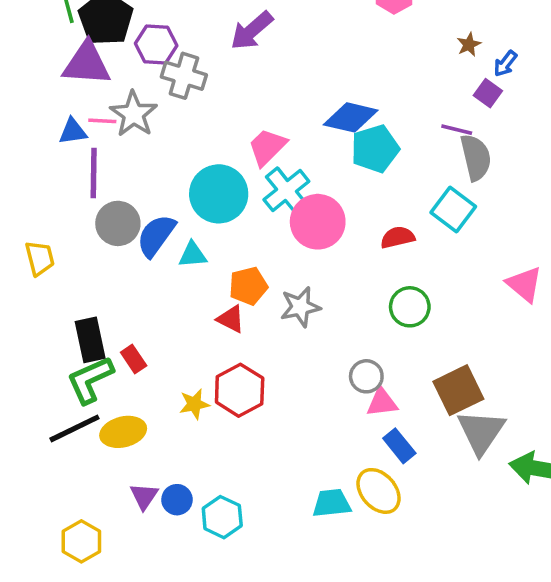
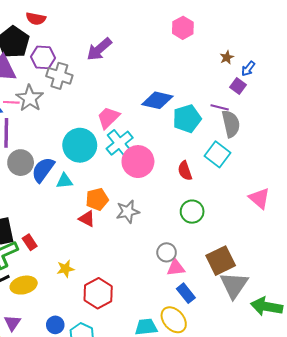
cyan pentagon: (375, 149) -> (187, 119), moved
red semicircle: (398, 237) -> (185, 171), turned -96
red hexagon: (240, 390) -> (98, 293), moved
purple triangle: (144, 496) -> (12, 323), moved

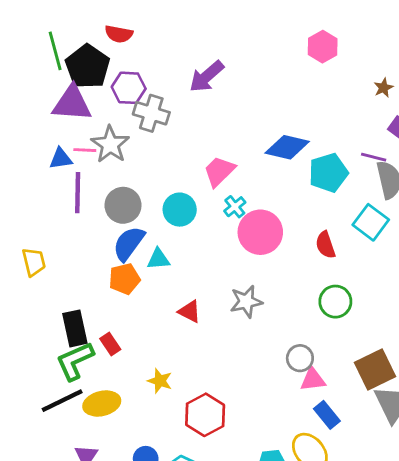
cyan cross: (120, 143) -> (235, 207), size x0.6
cyan circle: (80, 145) -> (180, 210), size x0.7
gray circle: (21, 163) -> (123, 205), moved
orange pentagon: (97, 199) -> (124, 279), moved
yellow star: (65, 269) -> (160, 381), turned 30

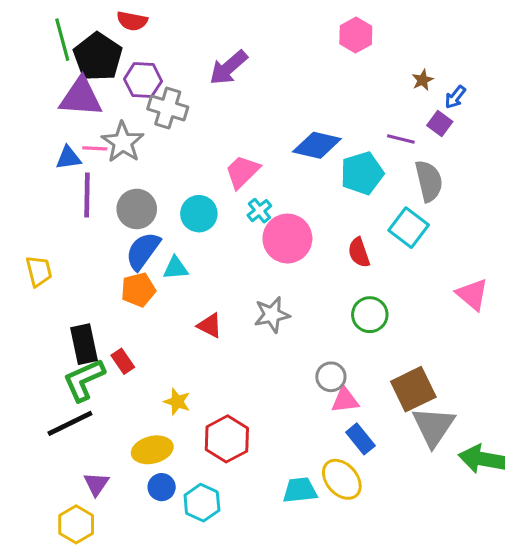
purple line: (374, 157) -> (401, 139), moved
yellow ellipse: (102, 403) -> (152, 450), moved

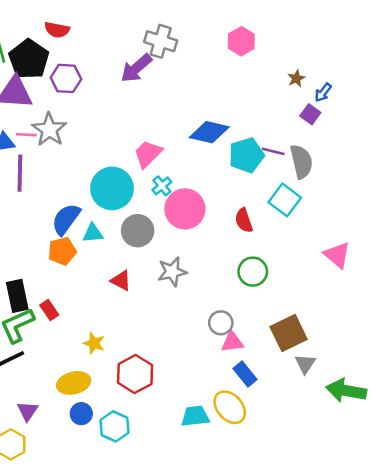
gray cross: (168, 108) -> (161, 41), moved
purple line: (401, 139) -> (273, 151), moved
gray circle: (137, 209) -> (138, 231), moved
cyan circle: (199, 214) -> (112, 188), size x1.4
gray triangle: (433, 427) -> (305, 364), size x0.6

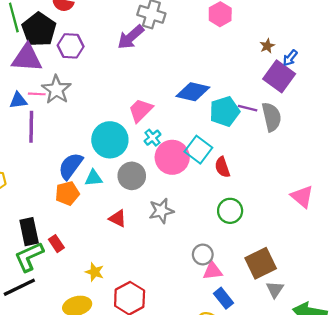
purple square: (310, 114) -> (279, 76), size x1.8
cyan square: (285, 200) -> (198, 150), moved

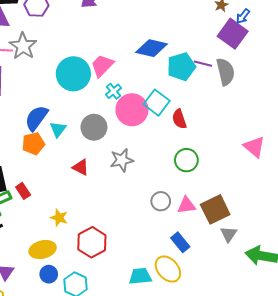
cyan circle: (110, 140) -> (73, 74), moved
cyan triangle: (94, 178) -> (58, 129), turned -48
pink triangle: (213, 271) -> (186, 205), moved

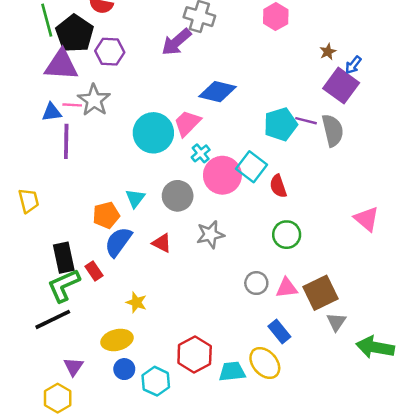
blue diamond: (151, 48) -> (218, 92), moved
blue semicircle: (36, 118) -> (118, 242), moved
red hexagon: (92, 242) -> (195, 355), moved

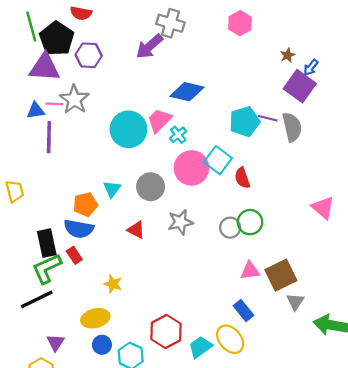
cyan cross: (201, 153) -> (178, 135), moved
blue semicircle: (118, 242) -> (79, 229), moved, turned -116
gray circle: (256, 283) -> (230, 228), moved
cyan trapezoid: (232, 371) -> (200, 347), turned -30

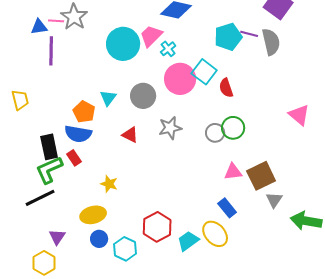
orange pentagon: (85, 204) -> (84, 112), turned -30

